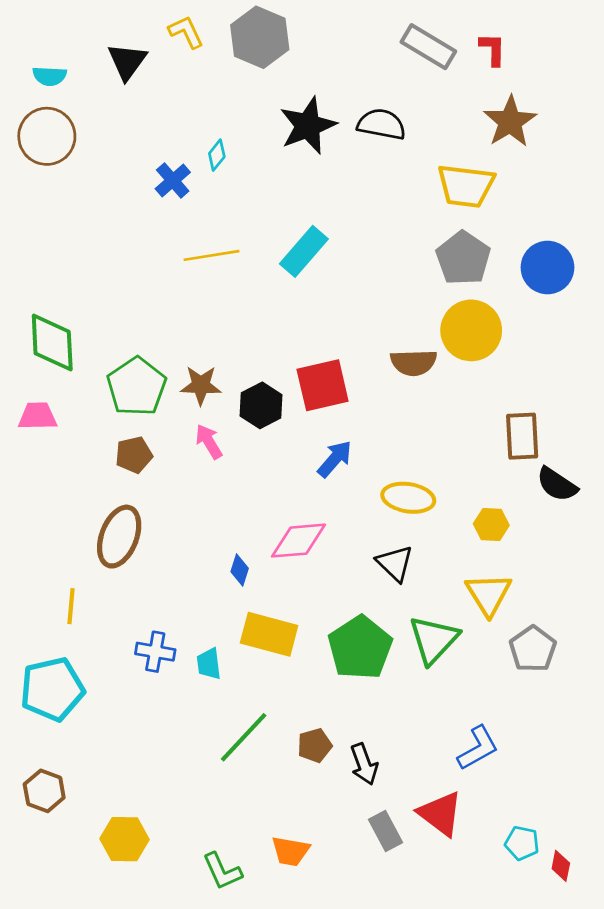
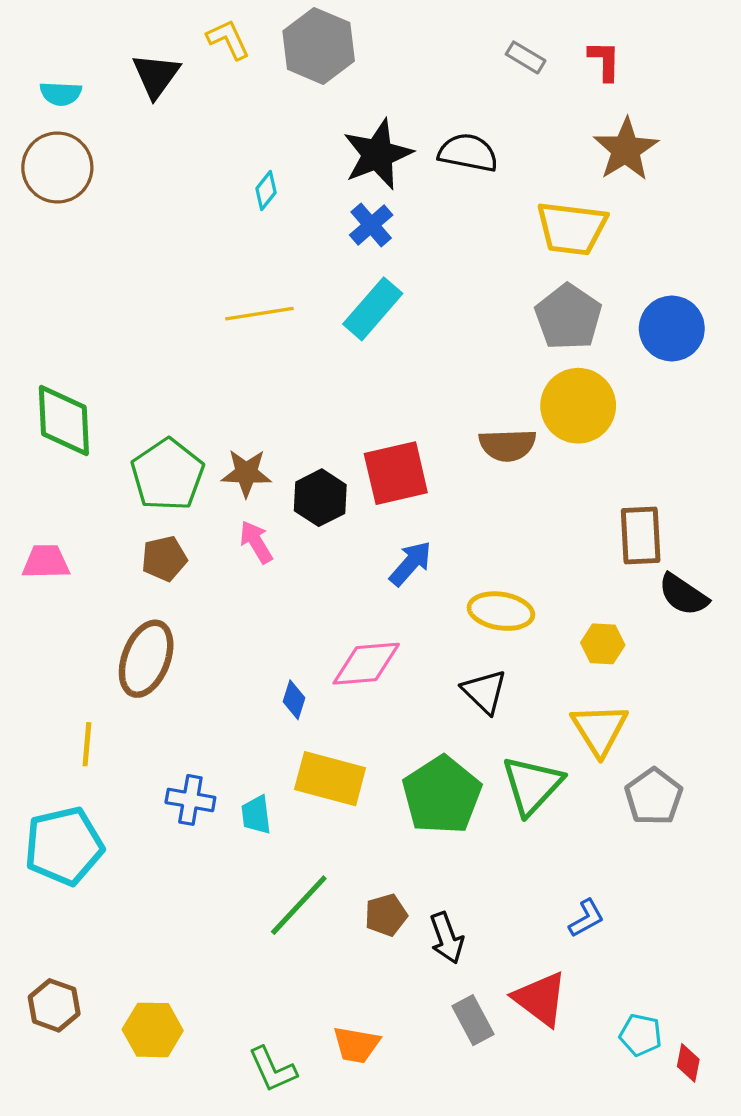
gray rectangle: (428, 47) -> (526, 57), size x0.6
blue cross: (173, 180) -> (371, 225), moved
pink trapezoid: (37, 416) -> (46, 562), moved
blue L-shape: (478, 748) -> (586, 918), size x0.7
brown hexagon: (44, 791) -> (54, 1005), moved

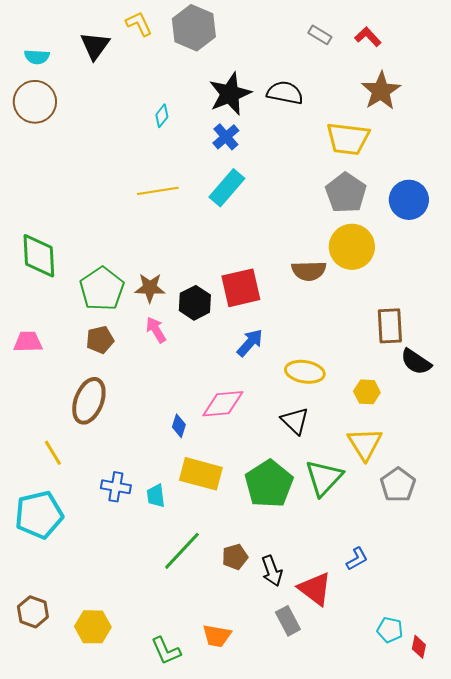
red L-shape: (604, 61) -> (368, 37), turned -44
yellow line: (87, 744) -> (53, 453), turned -36
red triangle: (540, 999) -> (315, 589), moved

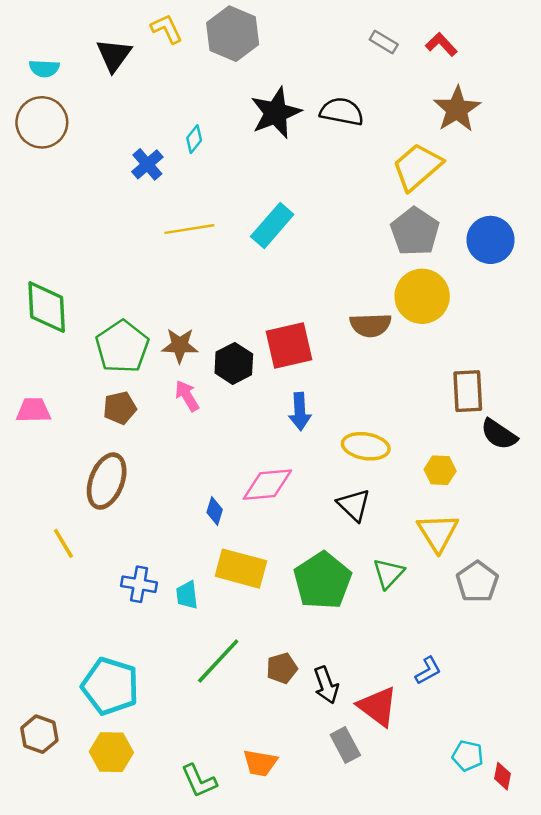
blue cross: (226, 137) -> (147, 164), moved
yellow trapezoid: (348, 139) -> (417, 167), turned 132
blue arrow: (250, 343) -> (300, 411), turned 136
green triangle: (324, 478) -> (389, 573), size x0.7
cyan pentagon: (39, 515) -> (110, 686), moved, turned 30

